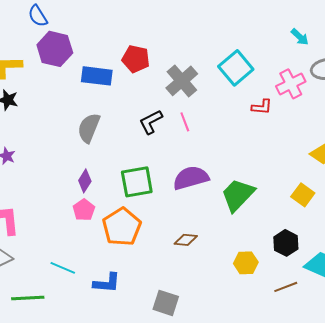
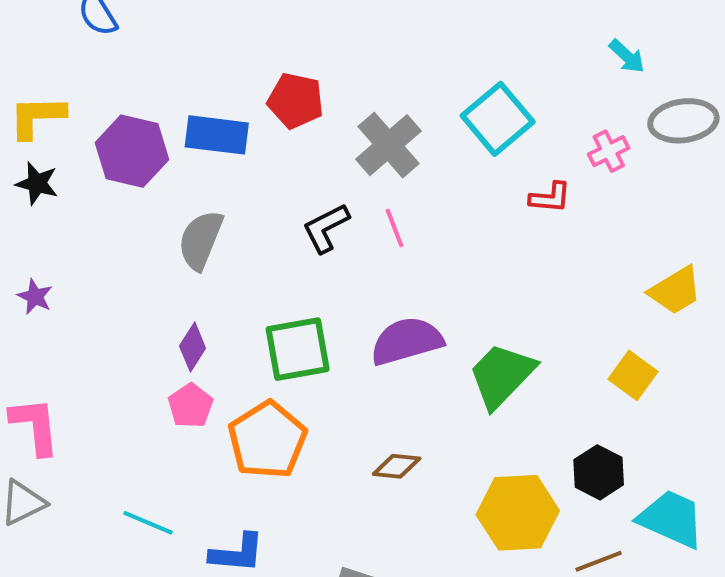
purple hexagon: (55, 49) -> (132, 151), moved
pink cross: (291, 84) -> (609, 151), size x0.7
yellow hexagon: (246, 263) -> (518, 513), size x1.6

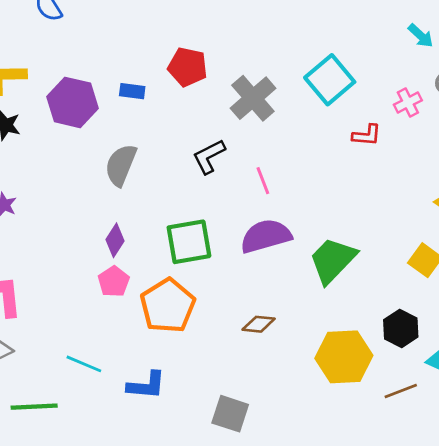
blue rectangle: (217, 135) -> (132, 91), size x0.6
pink line: (395, 228) -> (263, 181), moved

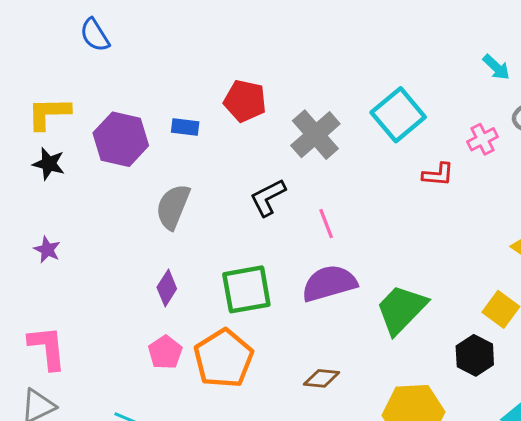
pink pentagon: (114, 282) -> (165, 352), moved
black hexagon: (401, 328) -> (475, 355), moved

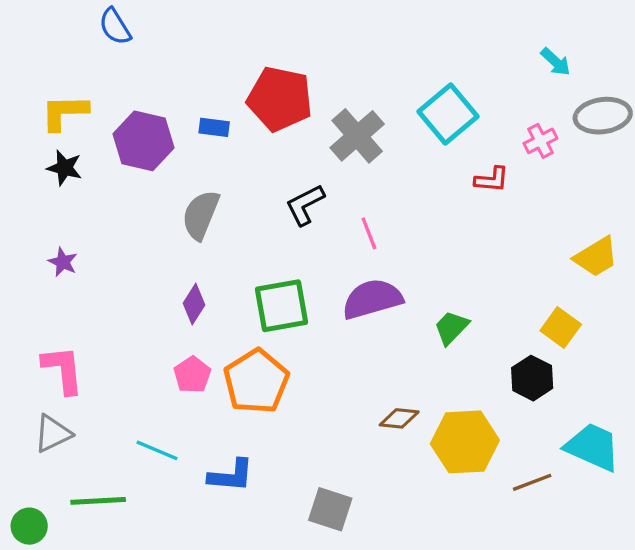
red pentagon: (245, 101) -> (280, 99), size x1.4
green trapezoid: (401, 309) -> (451, 328), size x0.6
brown diamond: (322, 378) -> (399, 418), moved

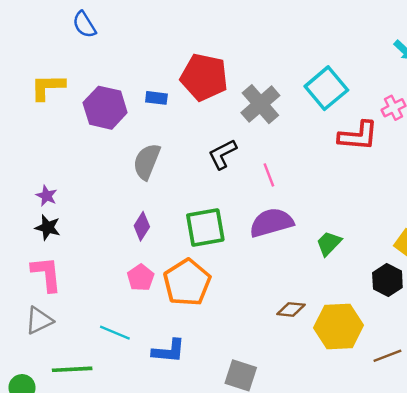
black star: (64, 168) -> (48, 227), moved
red L-shape: (492, 180) -> (358, 136), size x1.6

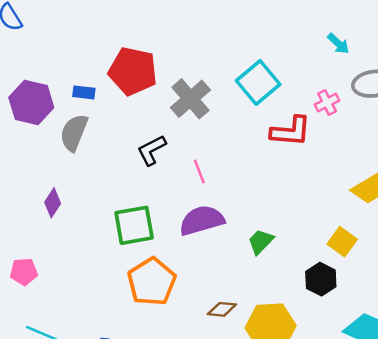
gray semicircle: (147, 161) -> (74, 133), moved
purple diamond: (142, 226) -> (53, 203), moved
pink pentagon: (141, 278) -> (24, 272), moved, turned 30
orange pentagon: (187, 283) -> (152, 282), moved

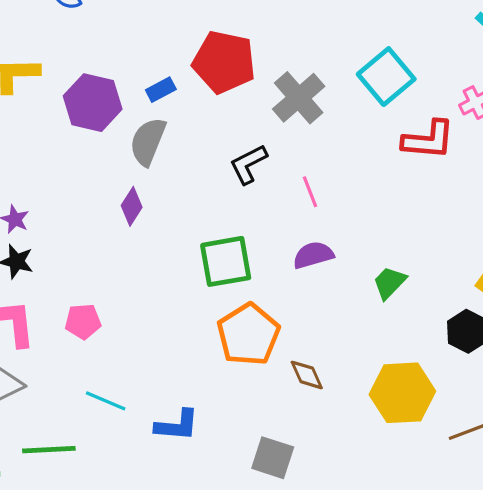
blue rectangle: (84, 92) -> (161, 90), turned -35
purple diamond: (53, 203) -> (132, 206), moved
purple semicircle: (202, 220) -> (313, 255), size x0.7
brown diamond: (222, 309) -> (307, 375), moved, turned 60

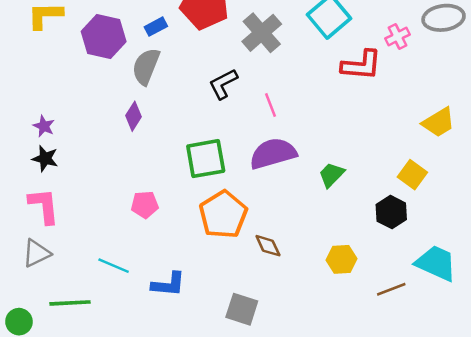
purple semicircle: (313, 255) -> (273, 154), size x1.5
pink pentagon: (83, 321) -> (145, 205), moved
yellow hexagon: (402, 393) -> (341, 259), size x0.6

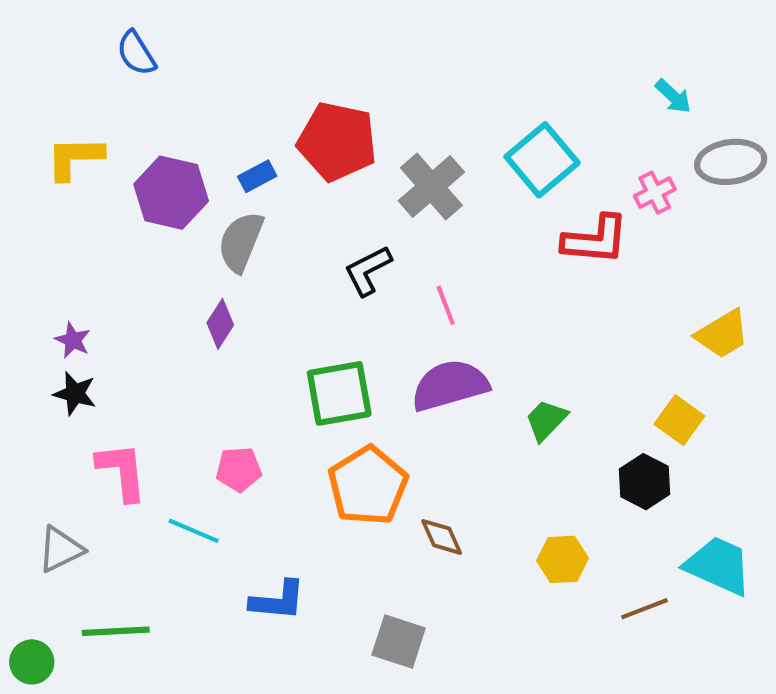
pink L-shape: (44, 206) -> (122, 471), moved
cyan line: (114, 266) -> (194, 531), moved

